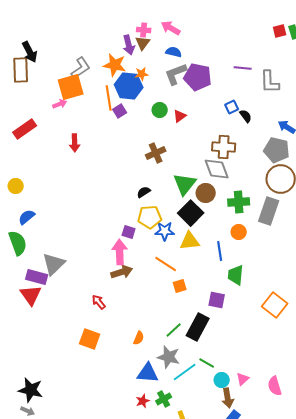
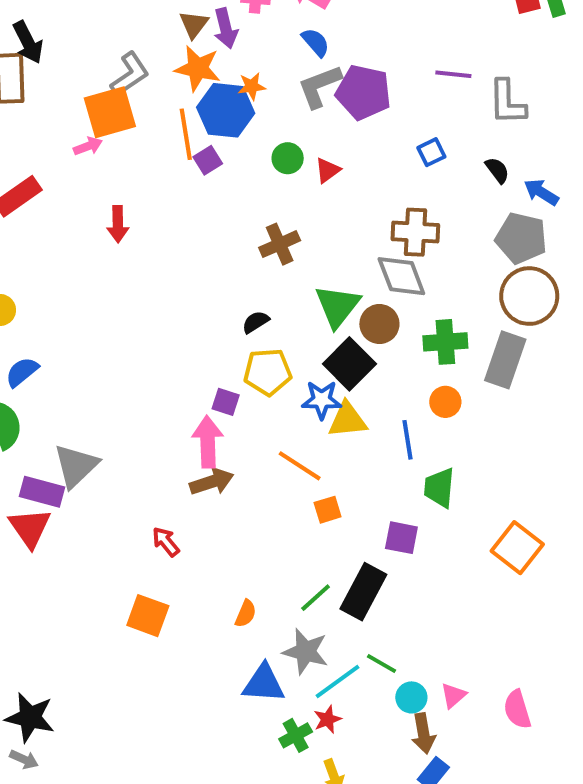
brown triangle: (143, 43) -> (194, 24), moved
blue semicircle: (174, 52) -> (316, 42), turned 35
black semicircle: (246, 116) -> (497, 170), moved
blue star: (165, 231) -> (322, 400), moved
red star: (143, 401) -> (328, 719), moved

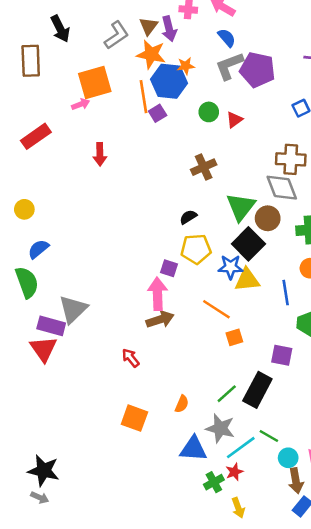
black arrow: (28, 42) -> (60, 29), moved
gray L-shape: (130, 74) -> (117, 35), moved
orange square: (148, 616) -> (134, 418), moved

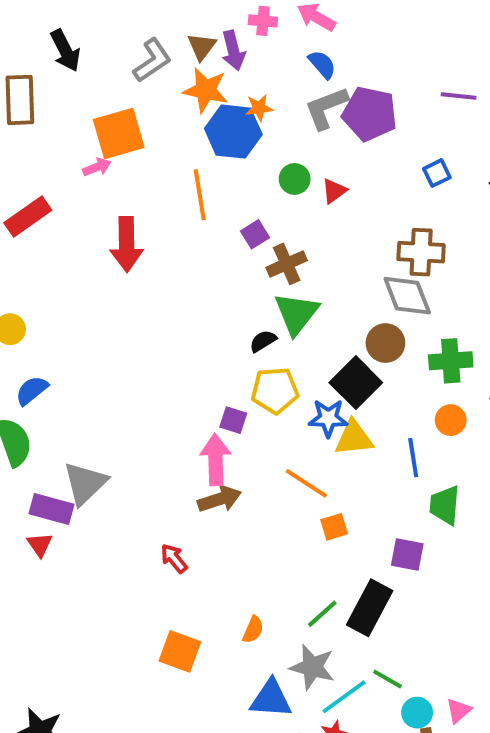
orange line: (143, 97) -> (200, 195), moved
purple square: (158, 113) -> (255, 234), moved
red arrow: (100, 154) -> (127, 244), size x1.5
green triangle: (241, 207) -> (297, 313), moved
red triangle: (44, 349) -> (40, 545), size x0.6

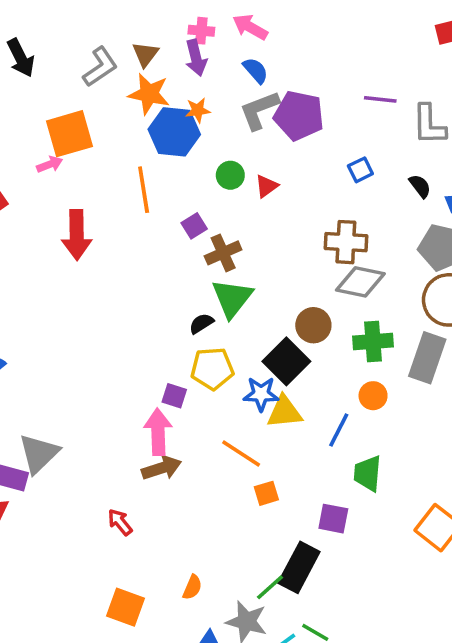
purple arrow: (233, 51) -> (196, 58), moved
gray diamond: (407, 296) -> (360, 282), moved, turned -57
blue line: (413, 458) -> (339, 430), turned 36
green line: (322, 614) -> (270, 587), moved

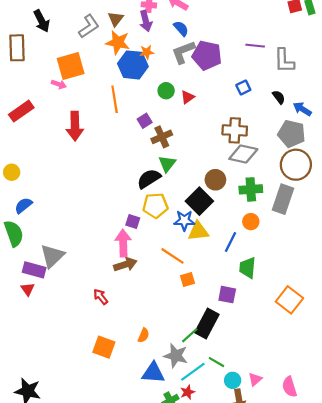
pink arrow: (50, 164) -> (59, 84), turned 40
green triangle: (232, 298) -> (167, 164), size x0.7
black semicircle: (201, 323) -> (149, 179), size x1.6

